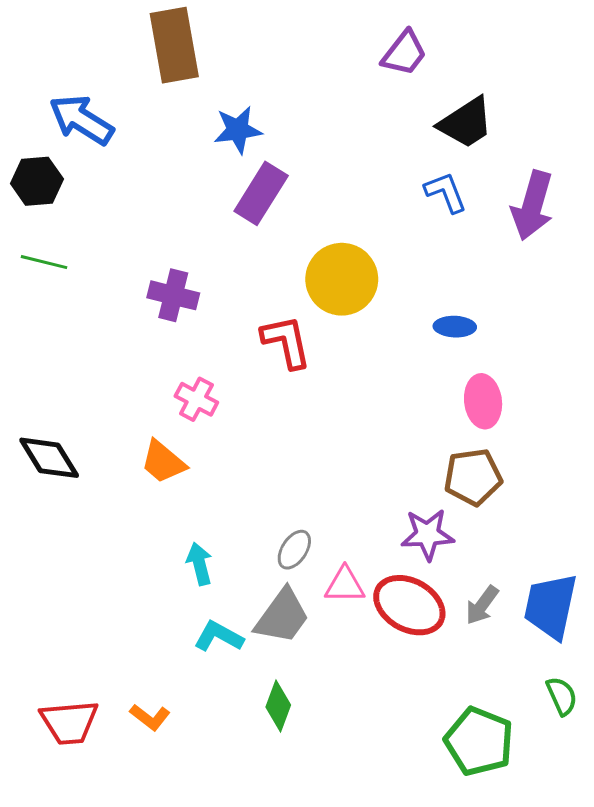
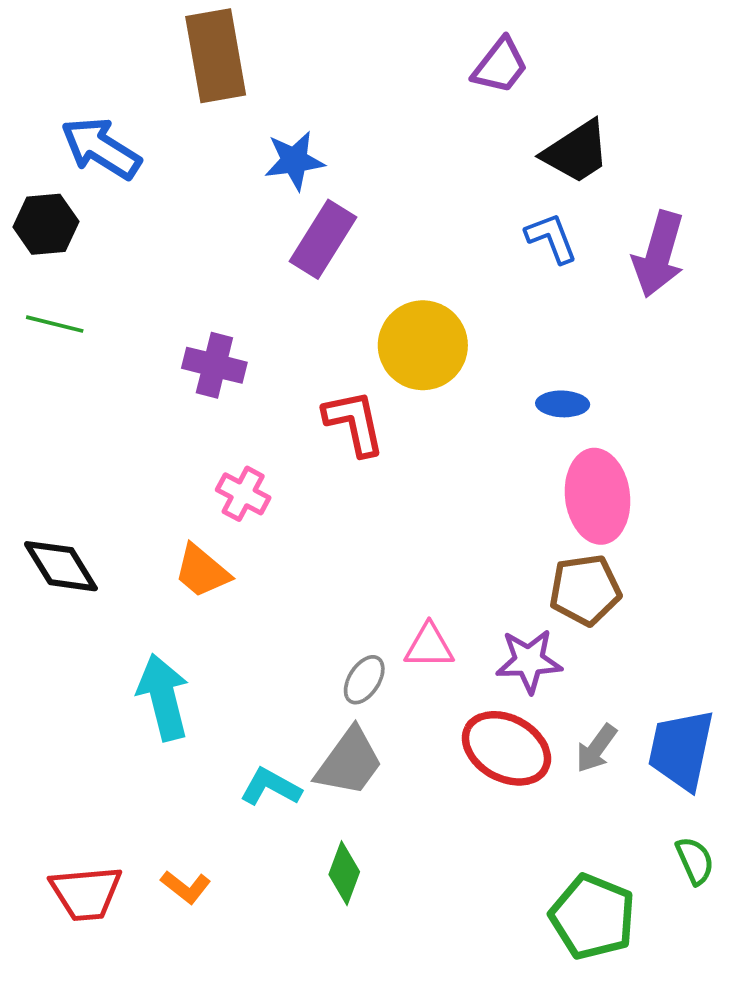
pink ellipse: (483, 401) -> (598, 496), size x1.4
cyan arrow: (199, 564) -> (163, 697), moved, size x1.6
pink triangle: (345, 585) -> (429, 646), moved

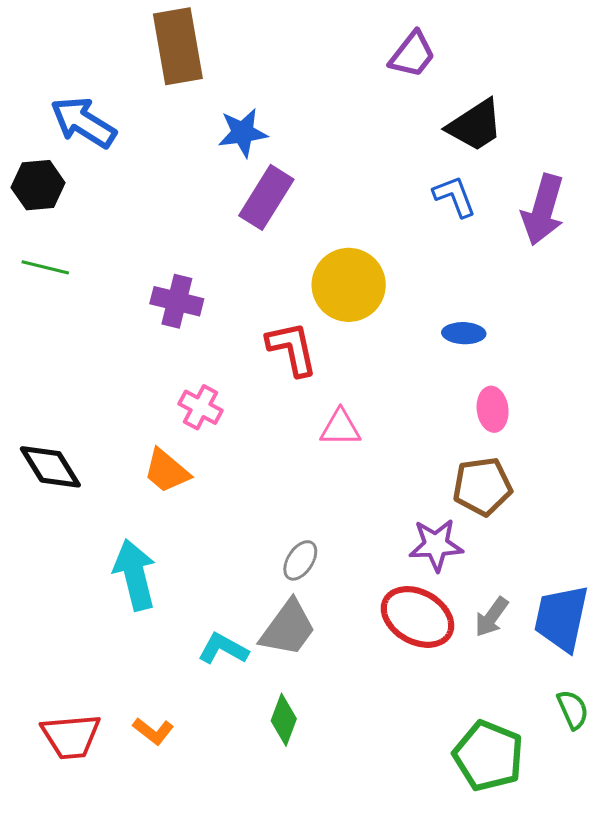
pink ellipse: (598, 496) -> (493, 409), size x0.6
pink triangle: (429, 646) -> (340, 428), moved

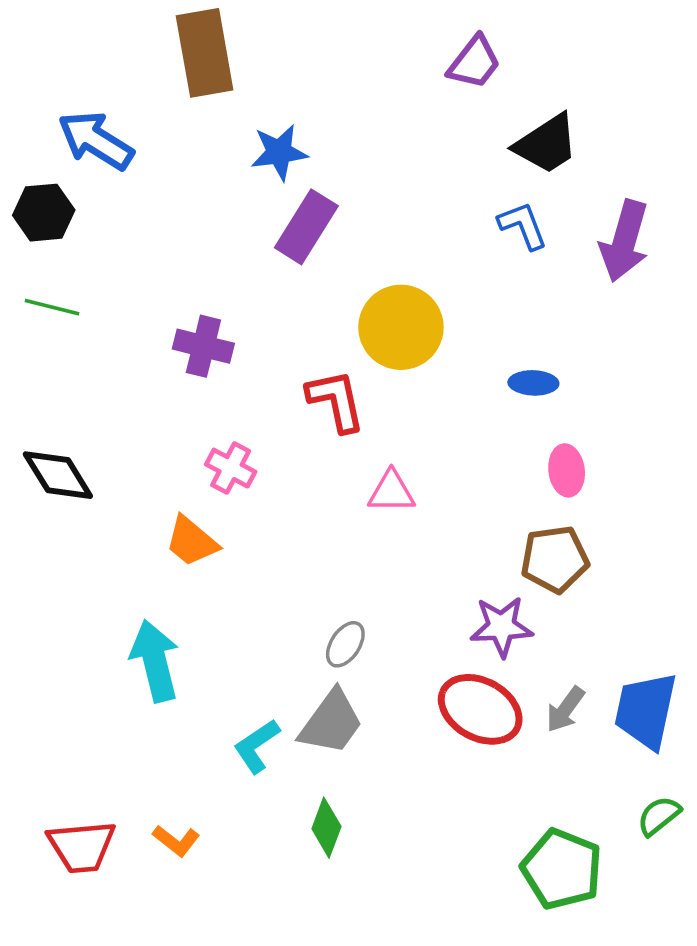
black diamond: (50, 467) -> (58, 475), moved
cyan L-shape: (223, 649) -> (257, 746), turned -63
green semicircle: (573, 710) -> (659, 816), turned -105

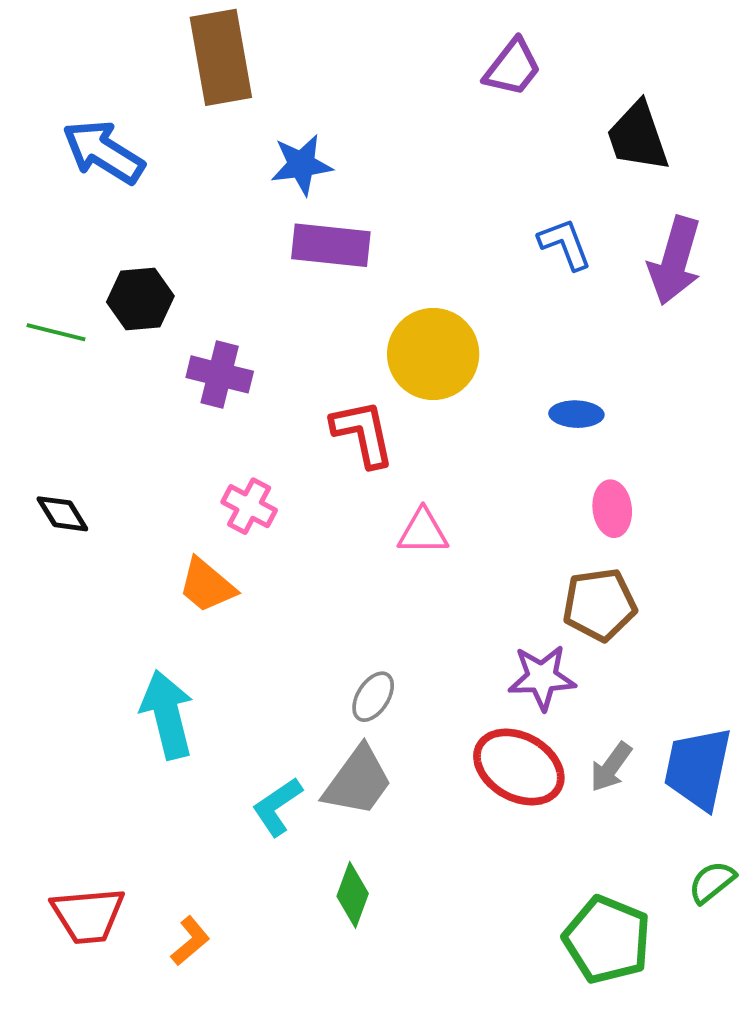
black trapezoid: (546, 144) -> (638, 137), moved, turned 104
black hexagon: (44, 213) -> (140, 299), moved
purple rectangle: (306, 227) -> (331, 245), turned 64
black diamond: (58, 475) -> (62, 514), size x0.7
orange L-shape: (176, 841) -> (190, 941), moved, turned -78

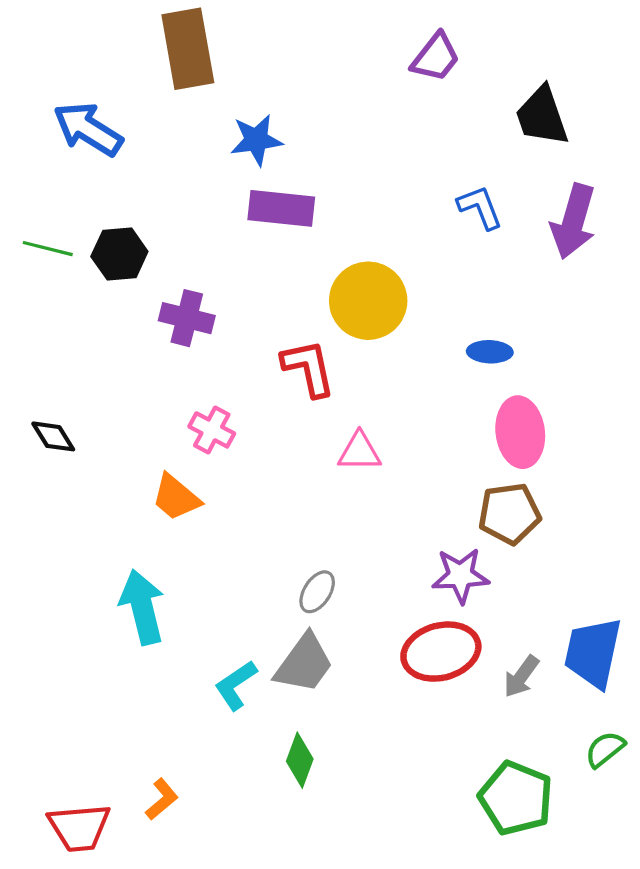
green line: (56, 332) -> (48, 249), moved
pink ellipse: (612, 509) -> (520, 432), size x1.5
red ellipse: (519, 767) -> (441, 652), turned -44
gray arrow: (611, 767) -> (521, 677), moved
red trapezoid: (88, 915) -> (79, 827), moved

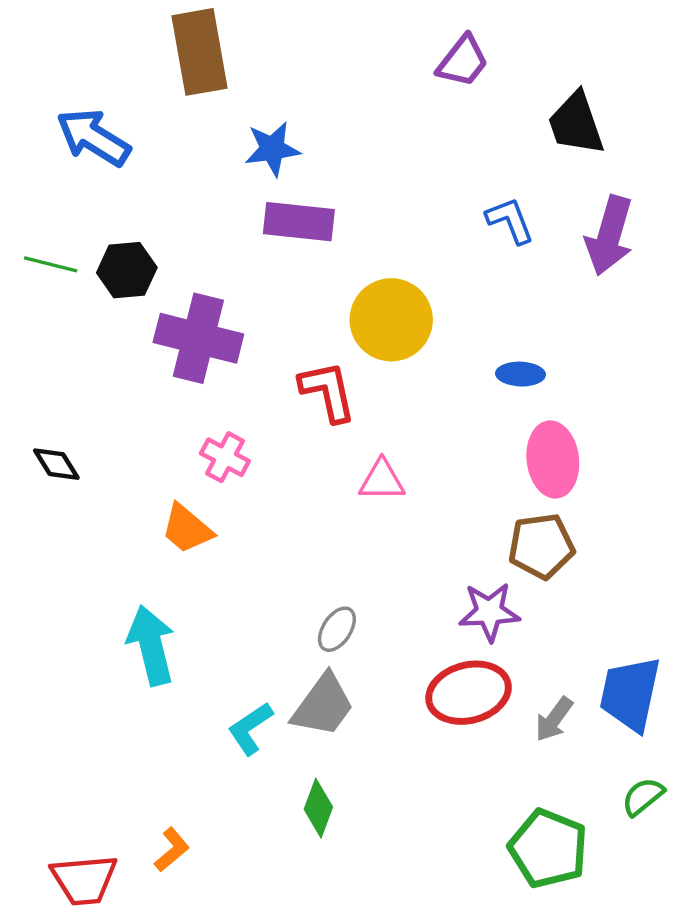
purple cross: (187, 318) -> (198, 338), size x1.5

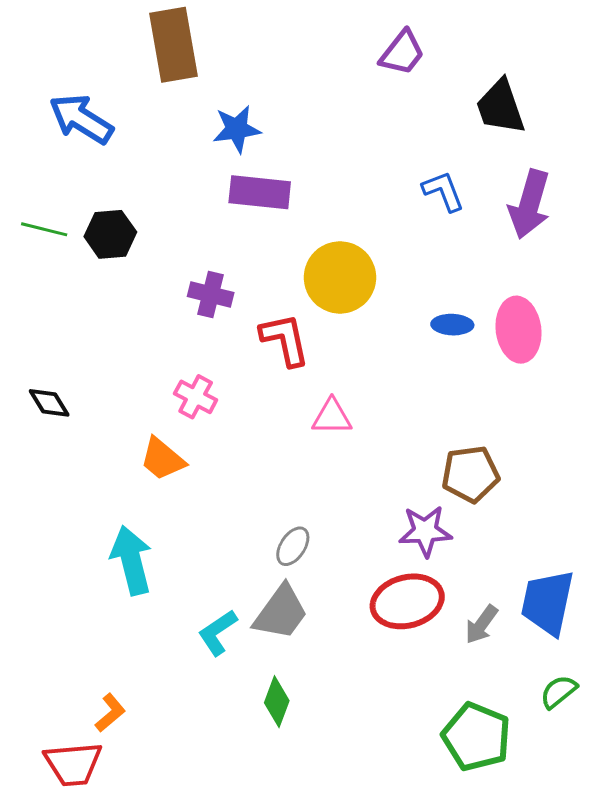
purple cross: (198, 338) -> (211, 295), moved, size x0.6
pink ellipse: (553, 459) -> (519, 330), moved
orange L-shape: (172, 850) -> (110, 713), moved

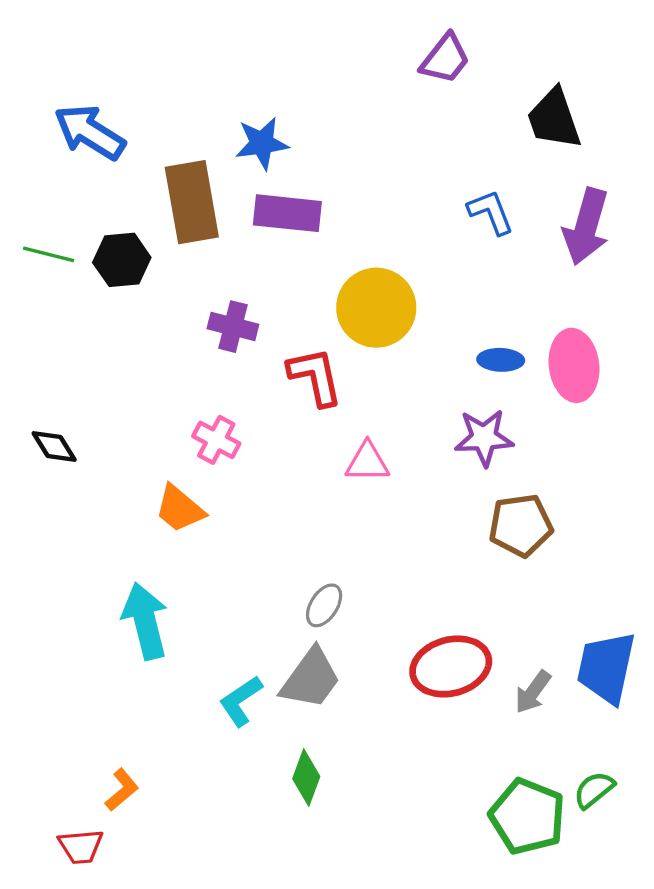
brown rectangle: (173, 45) -> (192, 202), moved
purple star: (425, 531) -> (484, 438), moved
green semicircle: (559, 692) -> (594, 790), moved
red trapezoid: (73, 764) -> (81, 846), size x0.7

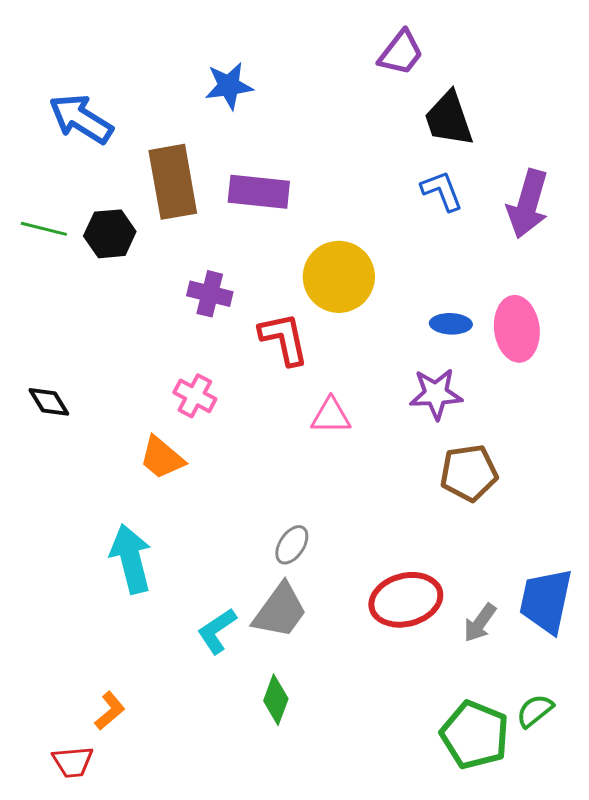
black trapezoid: (554, 119) -> (449, 119), moved
blue star: (262, 143) -> (229, 86), moved

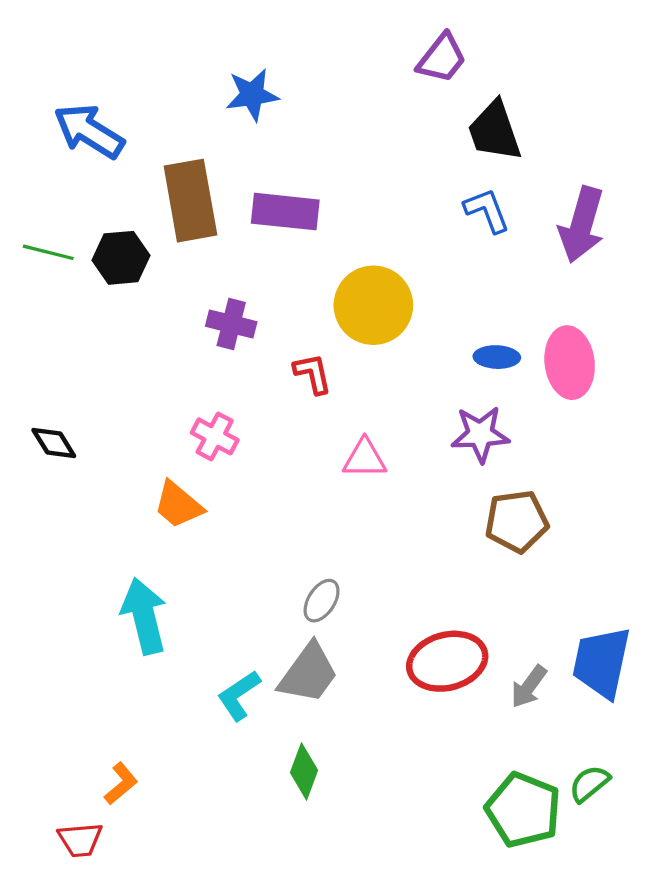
red L-shape: (284, 339) -> (313, 374), size x0.7

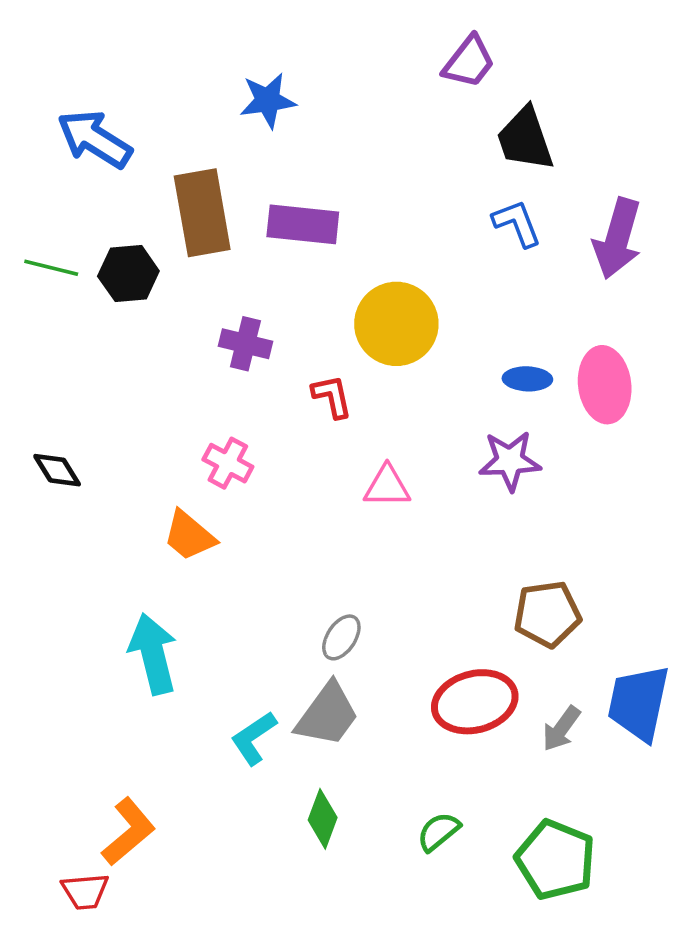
brown pentagon: (517, 521) -> (547, 614), moved
orange L-shape: (121, 784) -> (128, 832), size x1.5
green semicircle: (589, 784) -> (438, 832), moved

